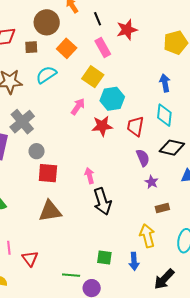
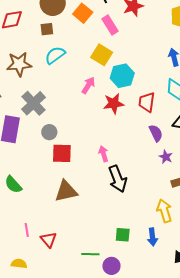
brown square: (31, 47) -> (47, 29), moved
orange square: (67, 48) -> (83, 13), moved

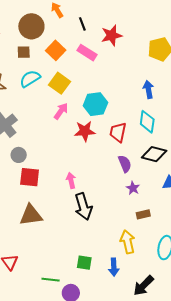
orange square: (83, 13) -> (56, 50), moved
pink rectangle: (110, 25) -> (87, 53), turned -30
yellow square: (102, 55) -> (59, 83), moved

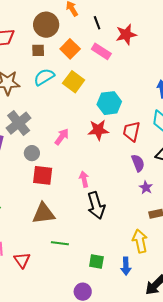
pink arrow: (61, 111) -> (62, 137), moved
green line: (51, 280) -> (60, 243), moved

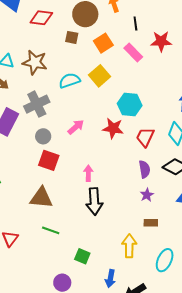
cyan semicircle: (44, 77) -> (70, 81), moved
blue arrow: (126, 266) -> (110, 279), moved

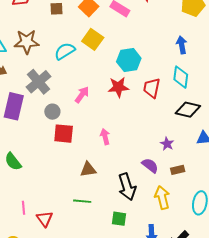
purple semicircle: (144, 169) -> (150, 165), moved, turned -30
brown triangle: (41, 198) -> (88, 169), moved, size x0.7
black arrow: (94, 201) -> (127, 187), moved

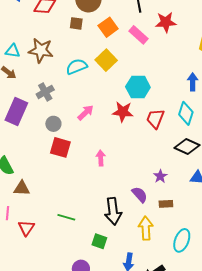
gray cross: (39, 82) -> (45, 92), size x0.7
brown triangle: (88, 169) -> (22, 188), moved

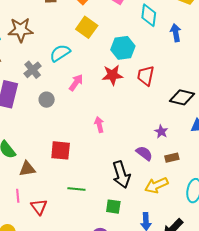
cyan semicircle: (77, 67) -> (60, 53), moved
cyan diamond: (186, 113) -> (149, 15), moved
red square: (60, 147) -> (61, 150), moved
yellow arrow: (146, 228) -> (156, 185), turned -100

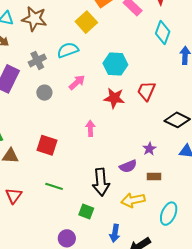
yellow square: (87, 27) -> (86, 22), moved
cyan hexagon: (123, 48) -> (115, 64), moved
red star: (112, 75) -> (114, 98), moved
purple semicircle: (144, 153) -> (128, 166), turned 108

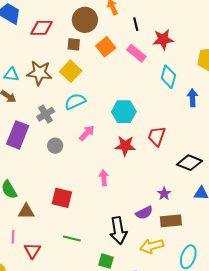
yellow square: (86, 22) -> (71, 71), moved
brown rectangle: (154, 177) -> (171, 221), size x1.5

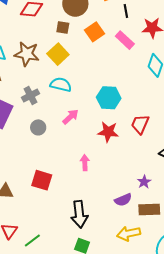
cyan semicircle: (75, 101) -> (61, 85), turned 35
black arrow: (118, 231) -> (79, 214), moved
green line: (72, 238) -> (32, 240), moved, turned -54

